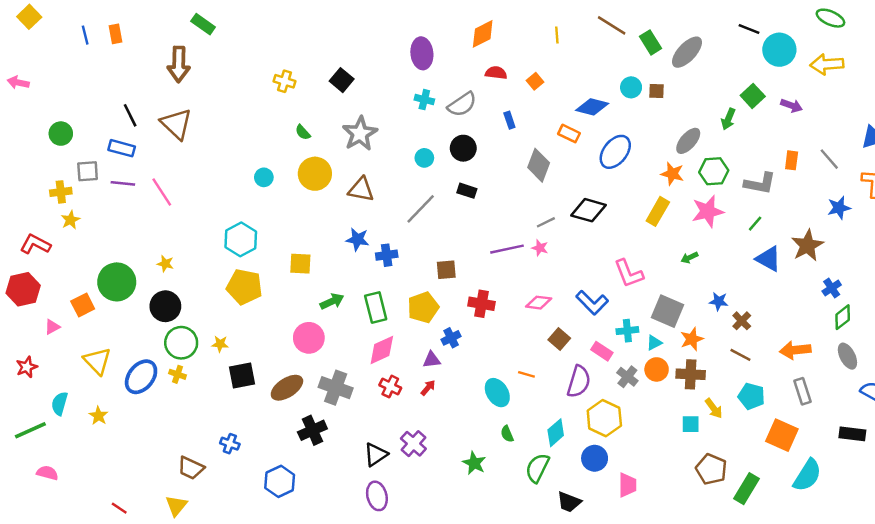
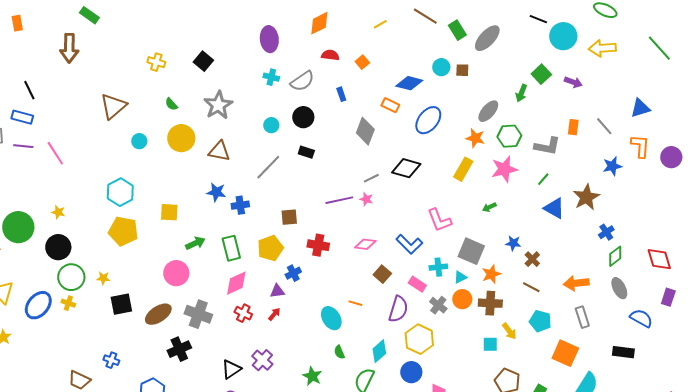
yellow line: (557, 35) -> (380, 24), turned 64
brown triangle: (176, 124) -> (113, 106), moved, turned 36

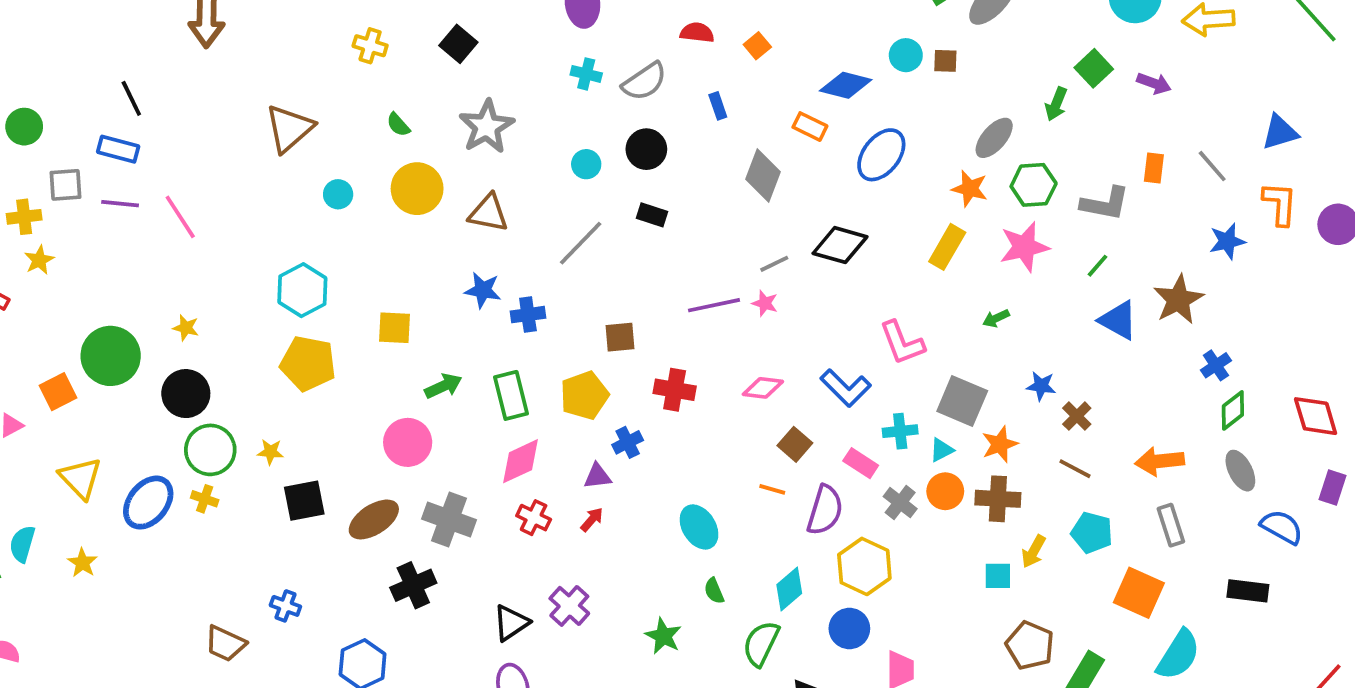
orange line: (355, 303) -> (772, 489), moved
yellow arrow: (509, 331) -> (1034, 551), turned 66

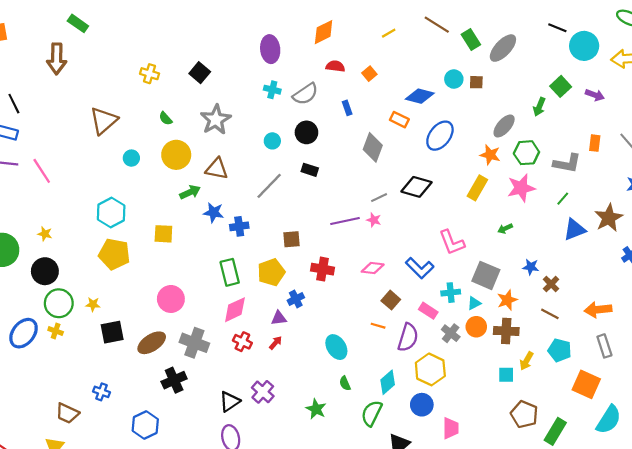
blue triangle: (1118, 320) -> (575, 230), turned -50
green arrow: (443, 386) -> (190, 192), moved

